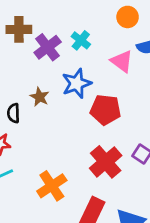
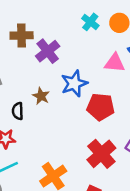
cyan cross: (81, 40) -> (90, 22), moved
pink triangle: (122, 61) -> (115, 63), turned -30

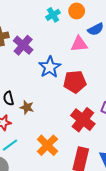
cyan cross: (90, 22) -> (53, 15), turned 32
brown star: (41, 96) -> (27, 107), moved

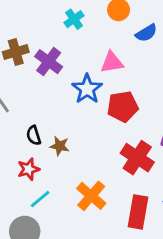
cyan cross: (53, 15) -> (74, 19), moved
pink triangle: (79, 44) -> (112, 62), moved

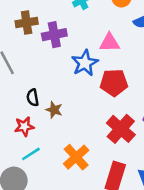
purple cross: (49, 62) -> (54, 35), turned 35

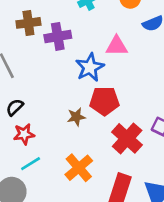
red pentagon: (114, 83) -> (104, 101), moved
black semicircle: (33, 98) -> (15, 107), moved, turned 54
brown star: (54, 110) -> (76, 117), moved, turned -30

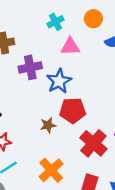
purple cross: (58, 36) -> (30, 67), moved
pink triangle: (117, 46) -> (70, 46), moved

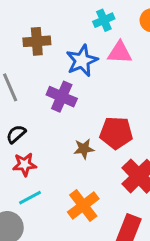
purple cross: (30, 67) -> (62, 97), moved, turned 30
blue star: (59, 81) -> (82, 61), moved

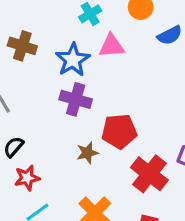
brown cross: (37, 41) -> (22, 46), turned 30
purple cross: (62, 97) -> (76, 99), moved

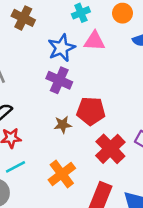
brown cross: (22, 46) -> (23, 18), moved

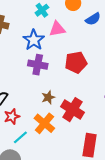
red pentagon: (91, 111) -> (76, 62), moved
red cross: (110, 149) -> (73, 110), moved
orange cross: (62, 174) -> (44, 123), moved

